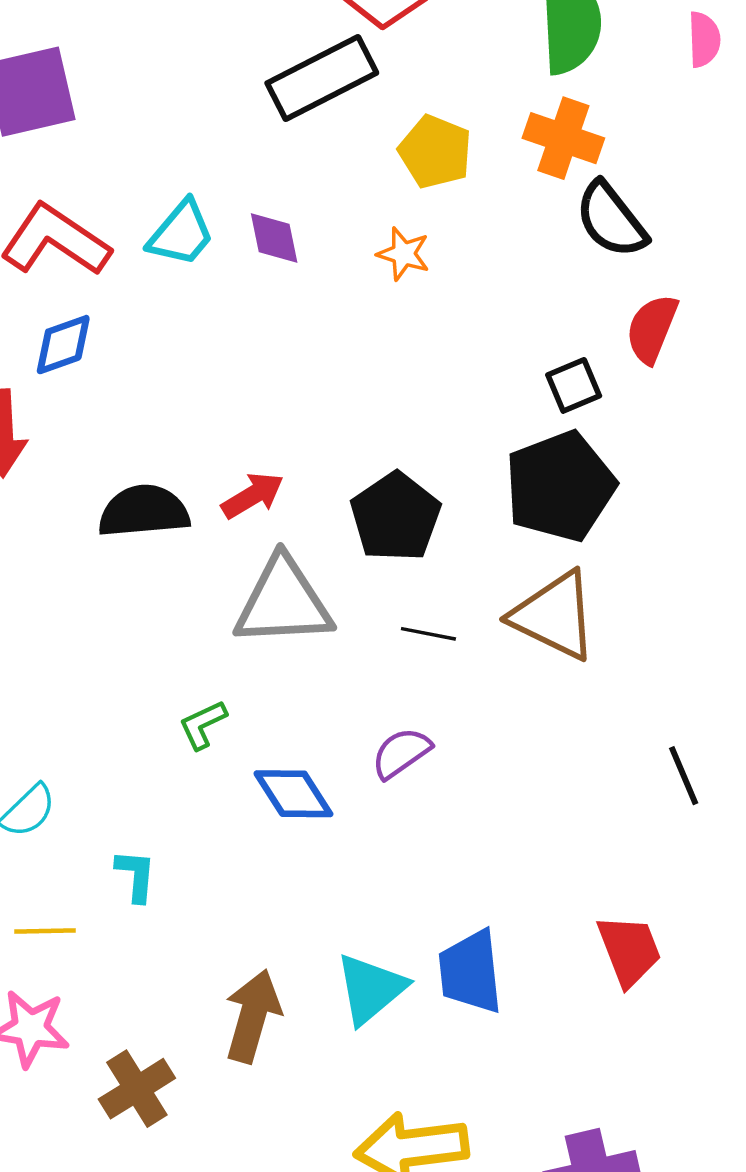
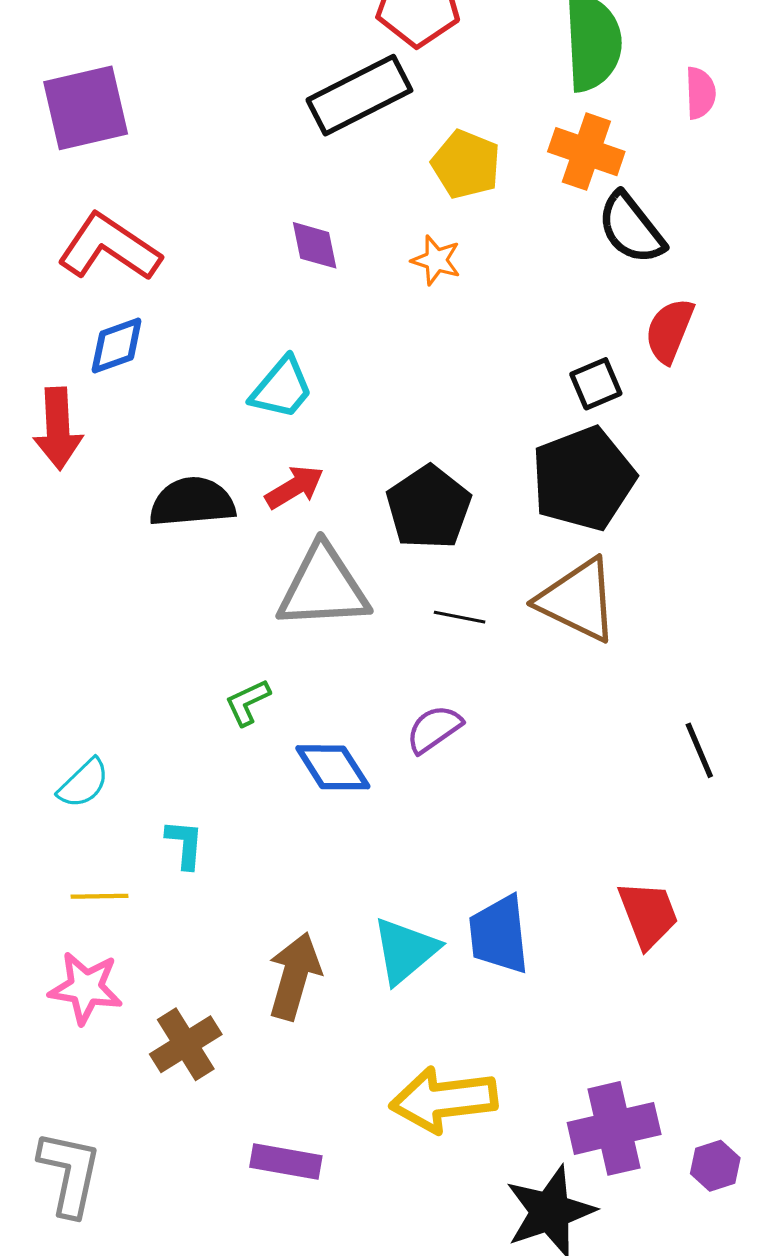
pink semicircle: (704, 39) -> (700, 93), moved
cyan trapezoid: (181, 233) -> (282, 388), moved

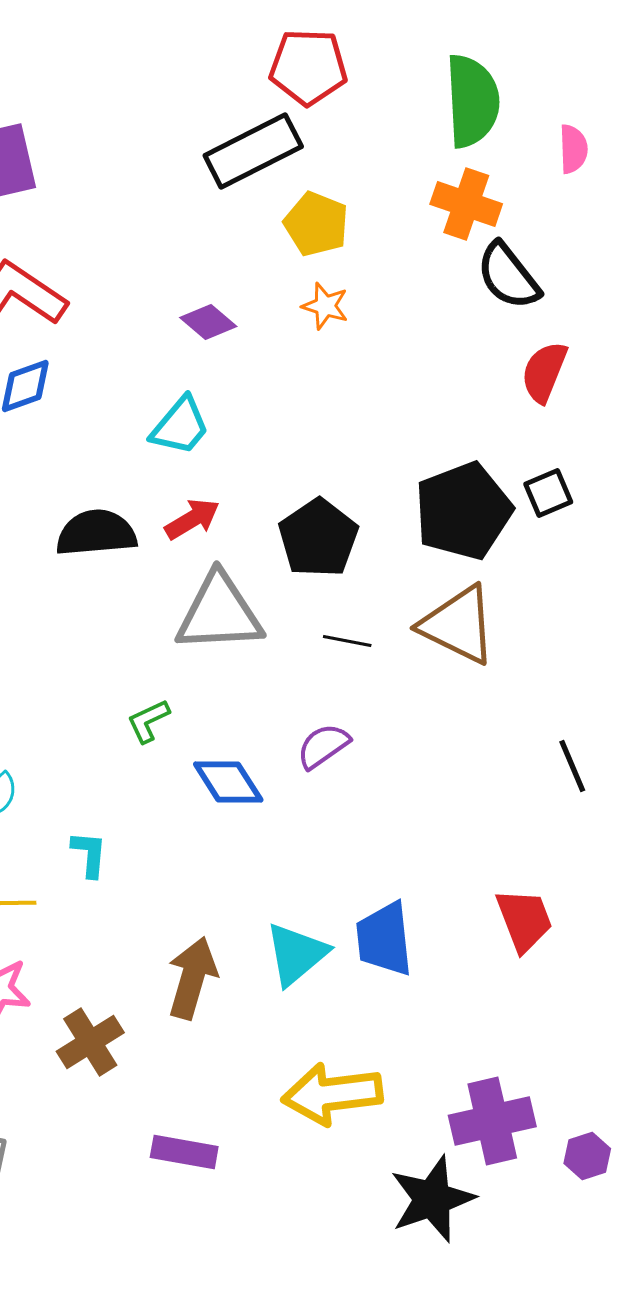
yellow pentagon: (466, 164) -> (316, 224), moved
purple diamond: (315, 245) -> (208, 322), moved, turned -38
black square: (596, 384) -> (548, 493), moved

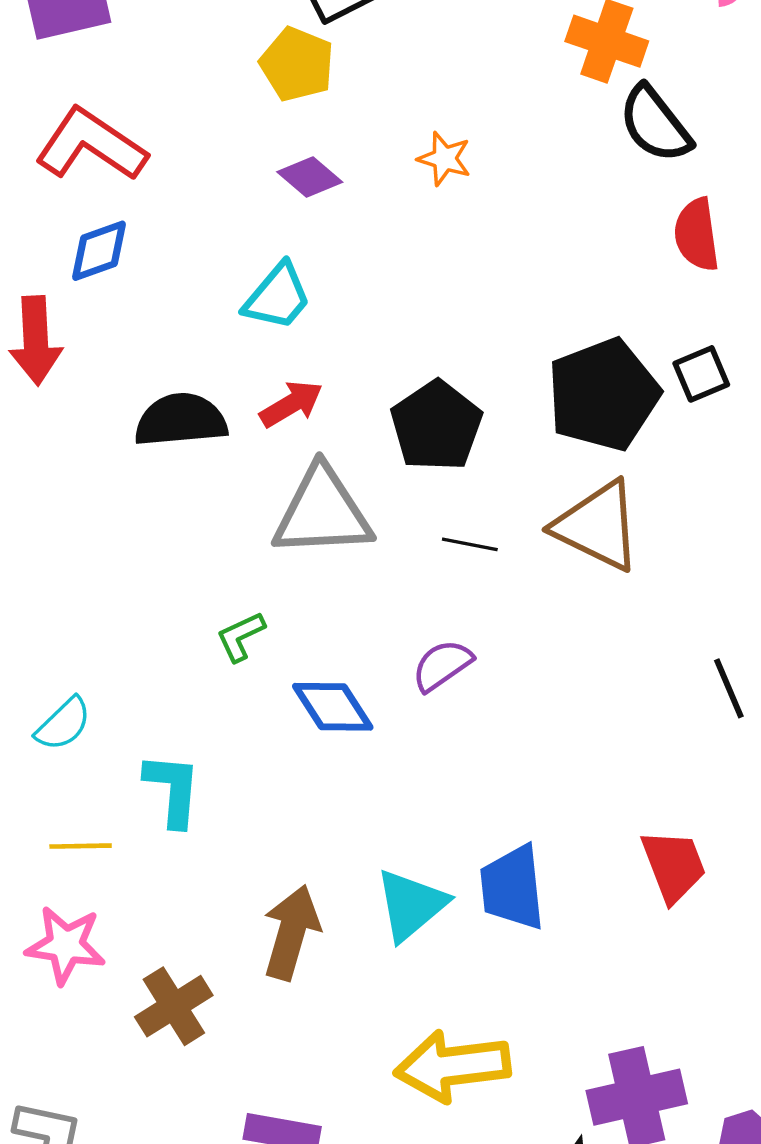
yellow pentagon: (316, 224) -> (297, 64), moved
red semicircle: (544, 372) -> (697, 235), turned -30
cyan L-shape: (89, 854) -> (173, 790), size x1.4

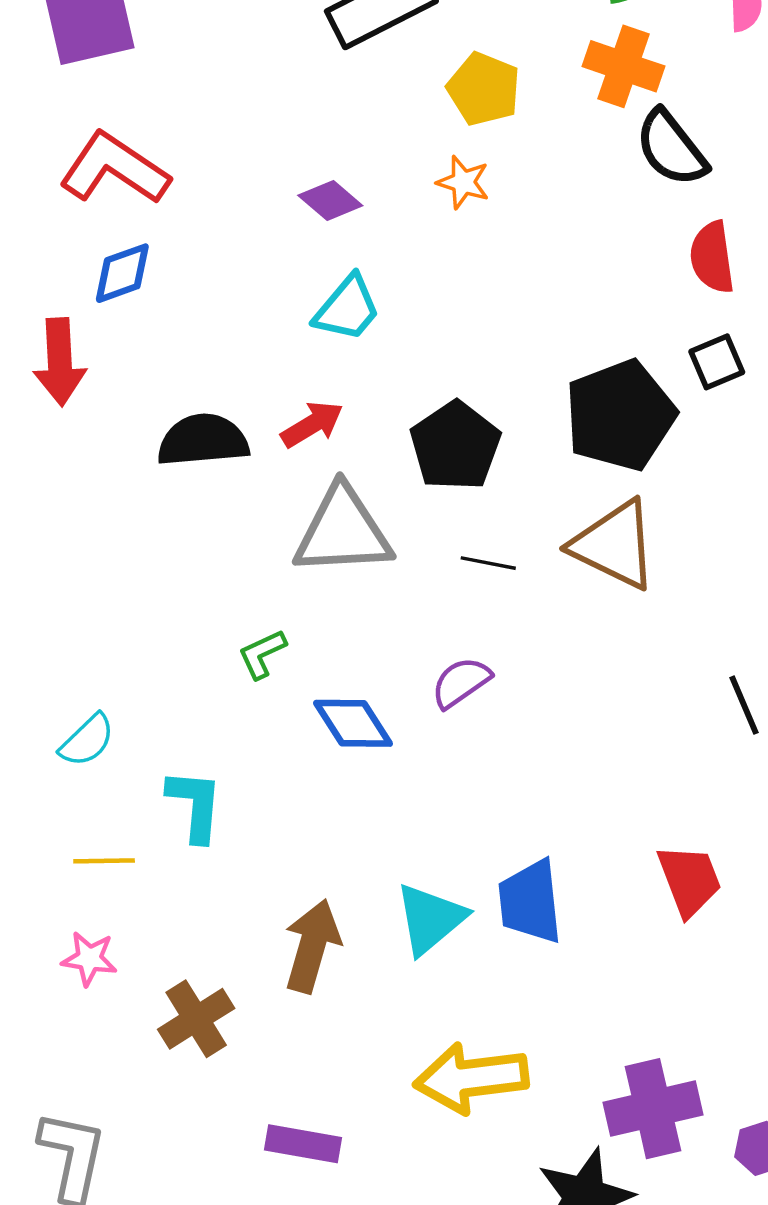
yellow pentagon: (297, 64) -> (484, 89), moved
cyan trapezoid: (277, 297) -> (347, 308), moved
black square: (701, 374) -> (717, 362), moved
pink star: (66, 945) -> (89, 959), size x0.7

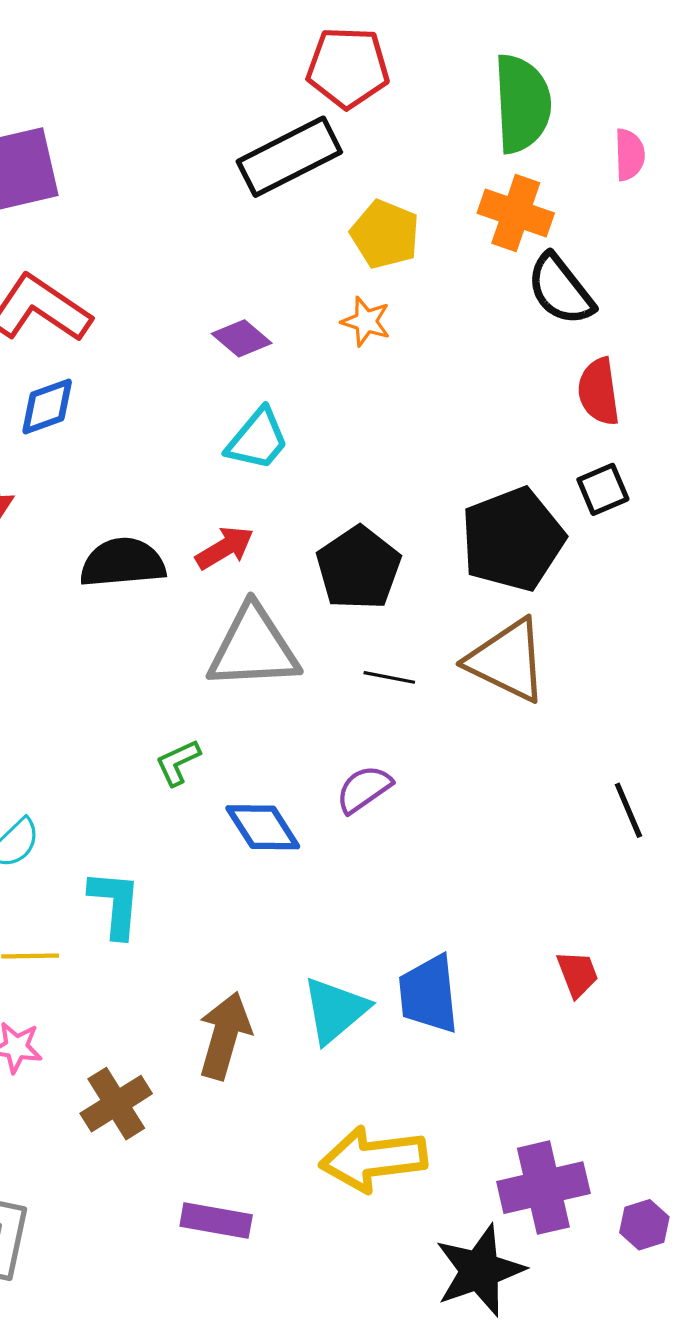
red trapezoid: (689, 880) -> (577, 974), size x0.7

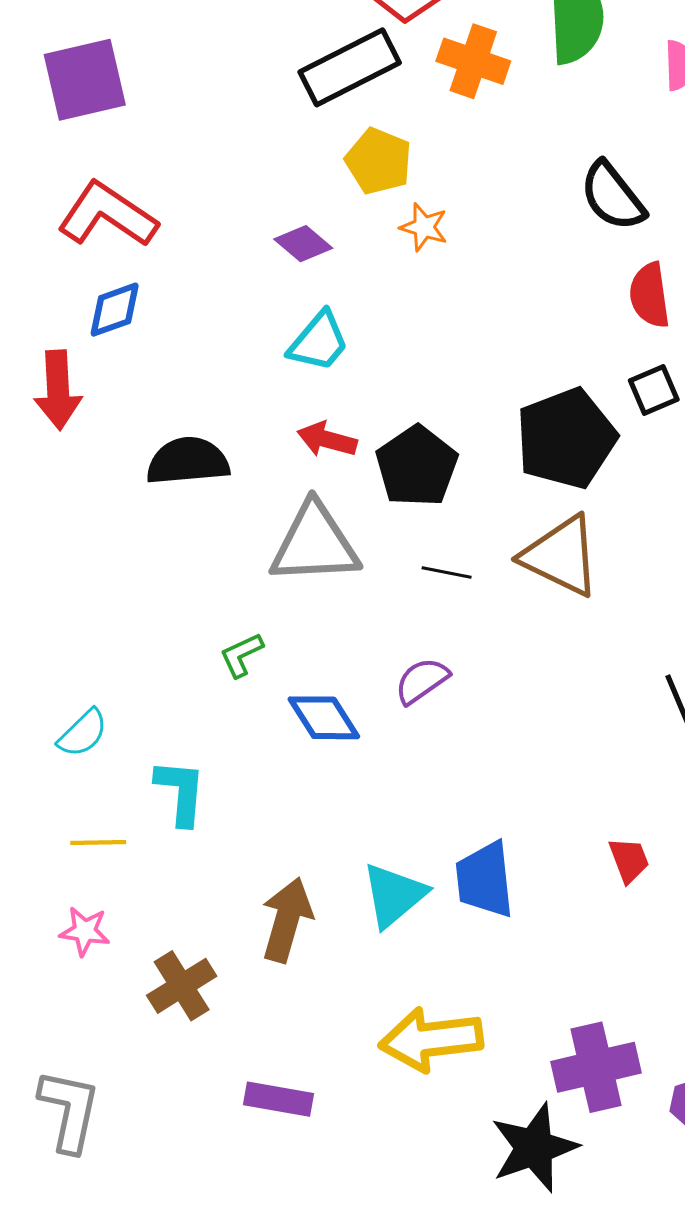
orange cross: (516, 213) -> (473, 61), moved
yellow pentagon: (385, 234) -> (379, 161), moved
red arrow: (225, 548) -> (327, 439), moved, turned -134

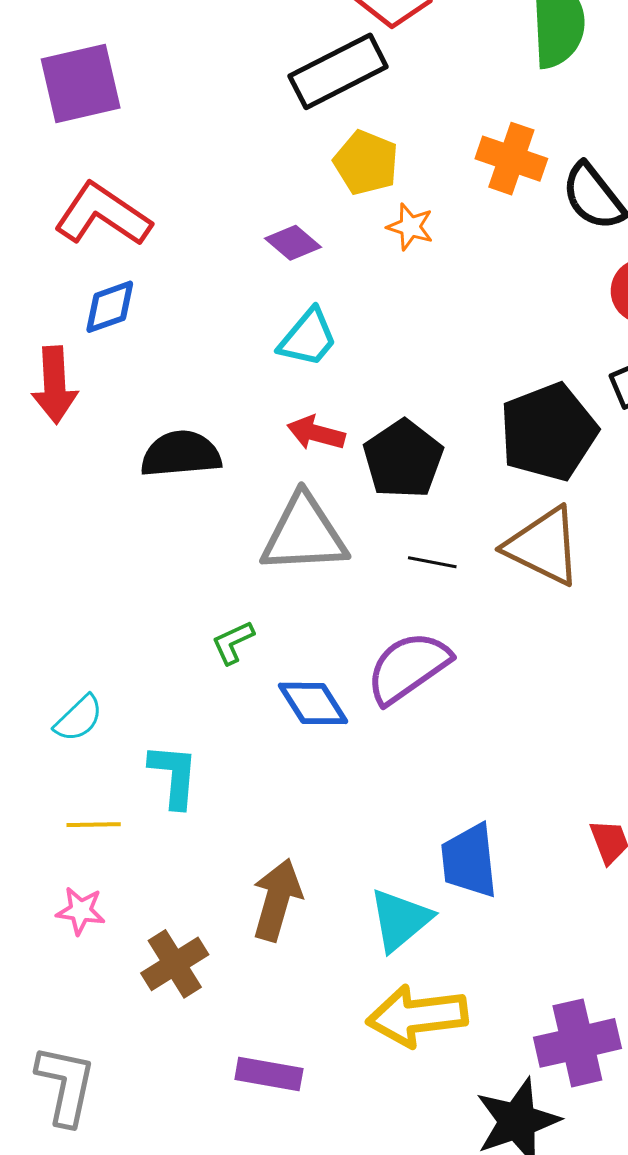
orange cross: (473, 61) -> (511, 159), moved
purple semicircle: (422, 681) -> (408, 667), size x1.6
cyan triangle: (394, 895) -> (400, 920), moved

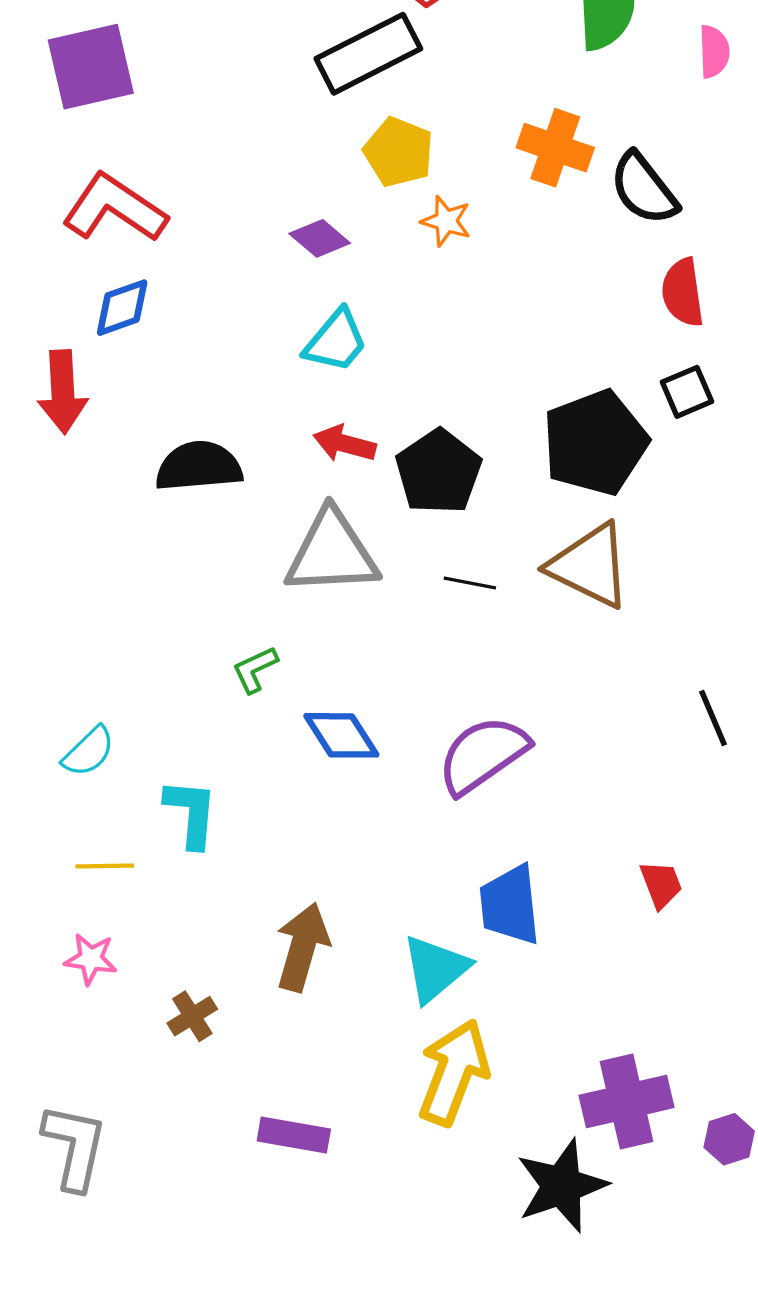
purple semicircle: (408, 667) -> (483, 755), moved
brown cross: (175, 964) -> (192, 1016), size x0.7
yellow arrow: (417, 1016) -> (454, 1072), turned 118

